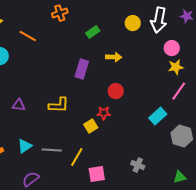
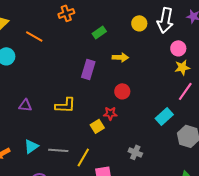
gray cross: (138, 165) -> (135, 152), moved

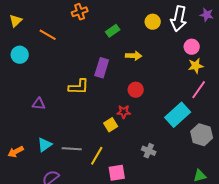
yellow L-shape: (65, 105) -> (79, 87), moved
cyan rectangle: (164, 116) -> (178, 115), size x1.4

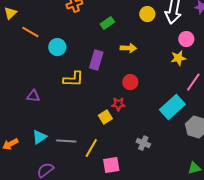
orange line: (48, 35) -> (30, 32), moved
cyan circle: (20, 55) -> (57, 47), moved
yellow star: (196, 66) -> (178, 58), moved

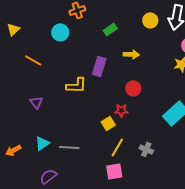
yellow triangle: (10, 13) -> (13, 29), moved
orange line: (30, 32) -> (33, 60), moved
cyan circle: (57, 47) -> (60, 32), moved
purple triangle: (33, 96) -> (36, 102), turned 48
yellow line: (91, 148) -> (117, 147), moved

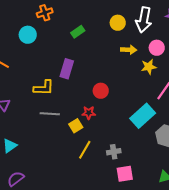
yellow arrow: (131, 54) -> (129, 50), moved
gray line: (69, 147) -> (50, 114), moved
gray cross: (146, 149) -> (114, 152), turned -32
pink square: (114, 171) -> (125, 174), moved

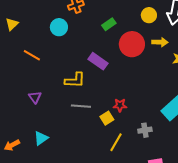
purple rectangle: (67, 69) -> (98, 61), turned -72
red circle: (101, 91) -> (132, 44), moved, size x1.6
gray cross: (114, 152) -> (145, 130), moved

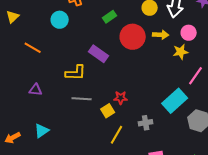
purple triangle: (35, 97) -> (36, 90), turned -48

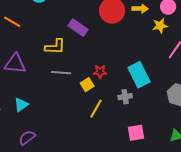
purple triangle: (36, 90) -> (15, 64), size x1.6
cyan rectangle: (175, 101) -> (139, 75), moved, turned -75

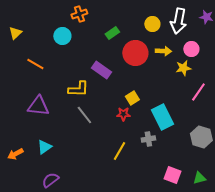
gray line: (61, 73) -> (84, 115), turned 48
yellow square: (87, 85) -> (132, 98), moved
pink square: (136, 133) -> (172, 175), moved, turned 30

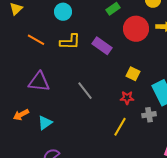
yellow L-shape: (78, 89) -> (70, 42), moved
yellow square: (132, 98) -> (133, 74), turned -32
red star: (123, 114) -> (127, 98), moved
orange arrow: (15, 154) -> (21, 115), moved

